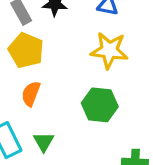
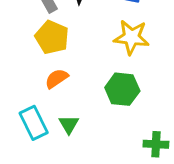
orange semicircle: (31, 94) -> (57, 79), turned 35

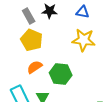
green hexagon: (122, 89) -> (61, 74), moved

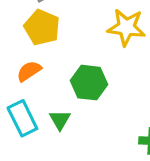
orange semicircle: (35, 67) -> (29, 71), moved

